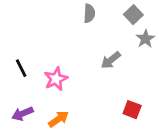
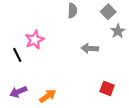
gray arrow: (111, 60) -> (90, 48), turned 42
pink star: (56, 79) -> (35, 40), moved

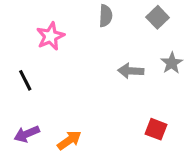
gray star: (118, 31) -> (172, 63), moved
pink star: (35, 40) -> (50, 36), moved

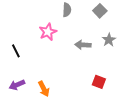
pink star: (50, 36) -> (48, 32), moved
orange arrow: (69, 140) -> (44, 89), turned 98

